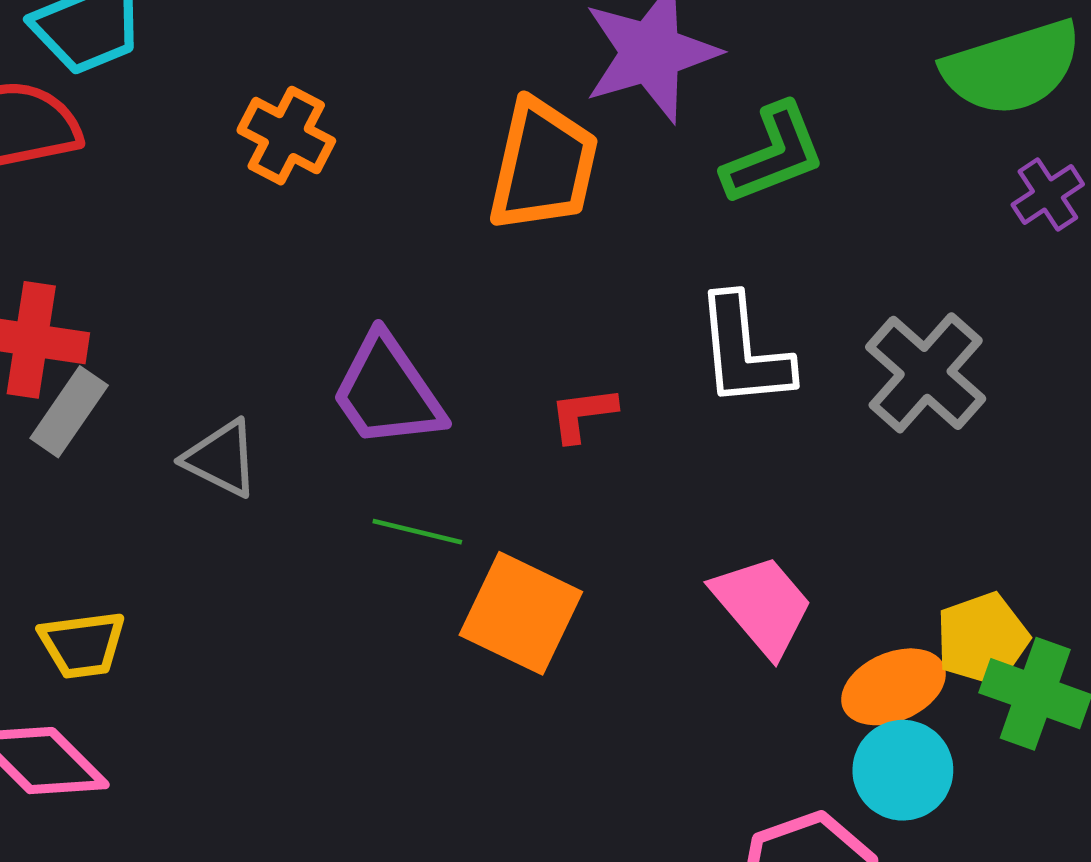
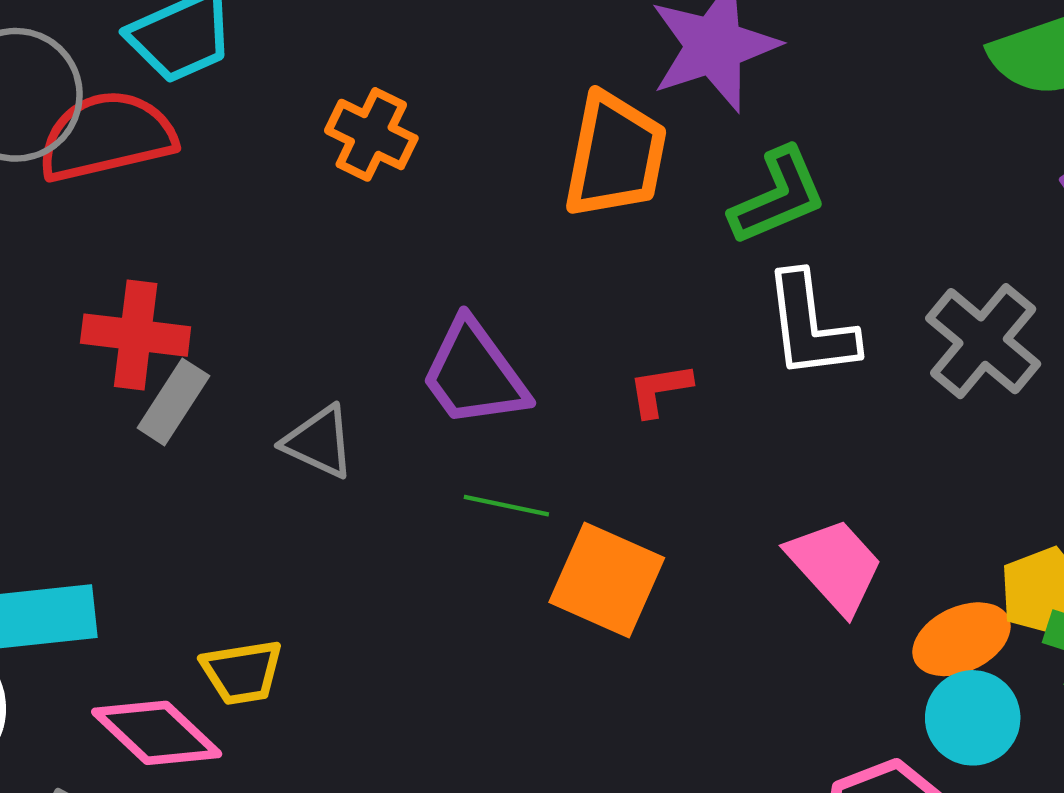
green L-shape: (773, 154) -> (778, 196), moved
yellow trapezoid: (82, 645) -> (242, 672), moved

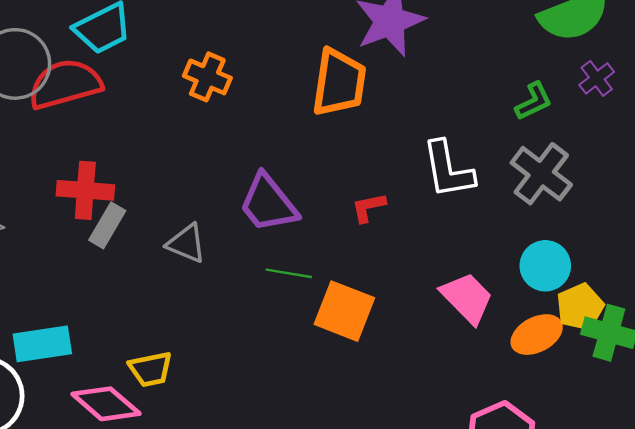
green L-shape: (778, 196) -> (534, 101), moved, size x0.7
cyan circle: (973, 718) -> (545, 266), moved

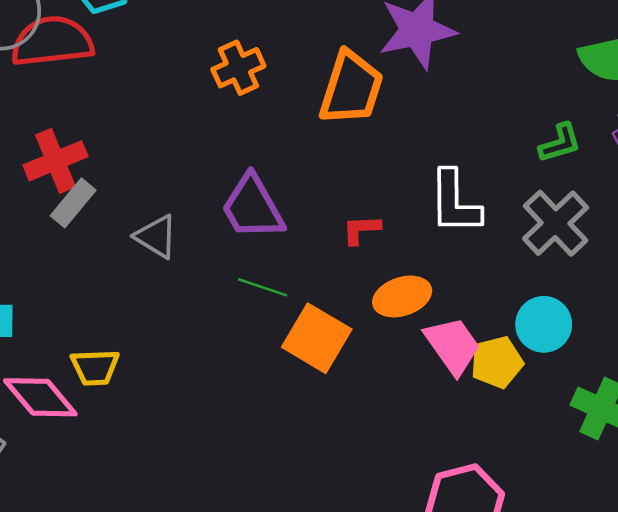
orange cross: (207, 77) -> (238, 68), moved, turned 33
red cross: (85, 190) -> (55, 161), turned -36
yellow pentagon: (580, 307) -> (497, 362), moved
orange ellipse: (537, 335) -> (402, 296), moved

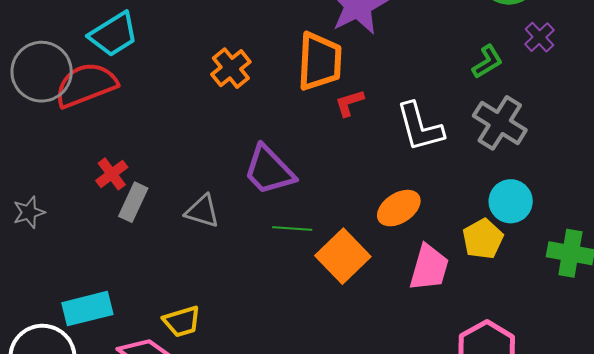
red cross: (55, 161) -> (112, 174), size x0.7
red L-shape: (361, 229) -> (349, 103), moved
orange square: (317, 338) -> (343, 256), turned 30
pink trapezoid: (453, 346) -> (429, 268), moved, turned 66

